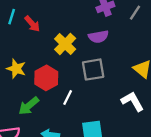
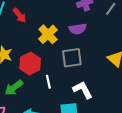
white line: (68, 98) -> (48, 82), turned -40
white L-shape: (132, 101) -> (83, 90), moved

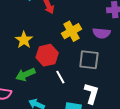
white line: (48, 82) -> (60, 77), turned -32
white L-shape: (83, 90) -> (91, 93), turned 30

